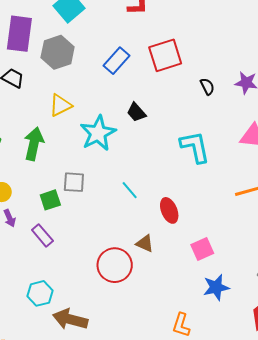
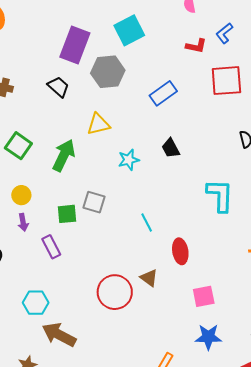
red square: (165, 55) -> (226, 81), moved
cyan star: (98, 133) -> (129, 160), size x0.6

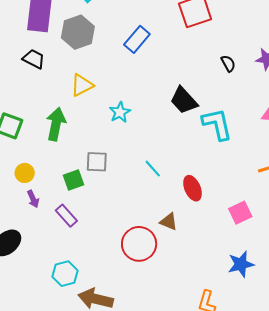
black trapezoid: (171, 148) -> (184, 100), moved, size x1.4
pink square: (204, 296) -> (240, 213), moved

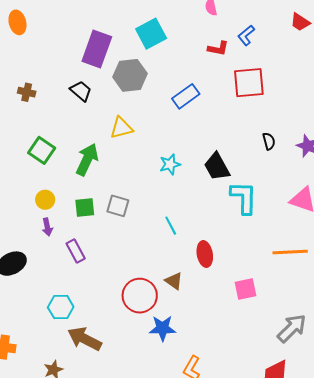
cyan star: (120, 112) -> (170, 164), moved
green square: (73, 180) -> (85, 208), moved
blue star: (241, 264) -> (163, 328), moved

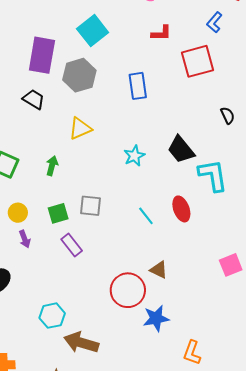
blue L-shape: (246, 35) -> (214, 22), moved
blue rectangle: (186, 96) -> (138, 86), turned -52
green arrow: (87, 160) -> (52, 166), size x0.6
purple rectangle: (76, 251) -> (72, 245), moved
red ellipse: (205, 254) -> (181, 209), moved

